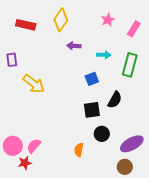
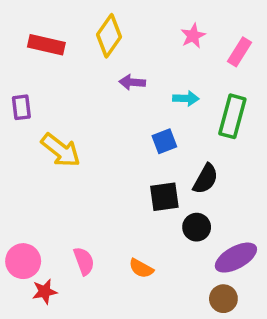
black circle: (102, 134) -> (197, 227), moved
pink semicircle: (34, 146) -> (84, 261), moved, turned 119
orange semicircle: (79, 150) -> (141, 268), turned -72

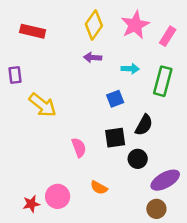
yellow diamond: (109, 36) -> (94, 25), moved
pink star: (193, 36) -> (135, 25), size x1.6
pink circle: (23, 261) -> (58, 196), moved
pink semicircle: (84, 261) -> (79, 148), moved

